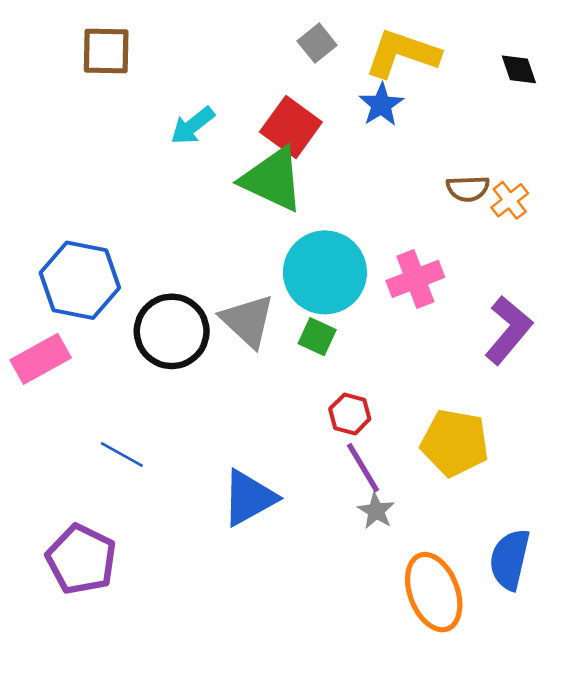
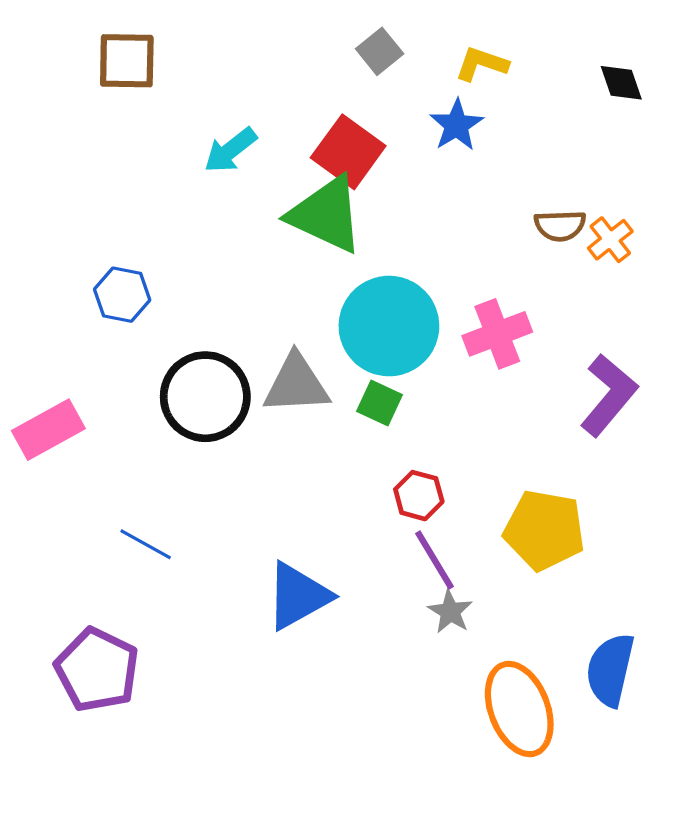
yellow L-shape: (402, 54) -> (482, 64), size x0.6
blue hexagon: (80, 280) -> (122, 295), moved, size x0.6
gray triangle: (248, 321) -> (296, 384), turned -46

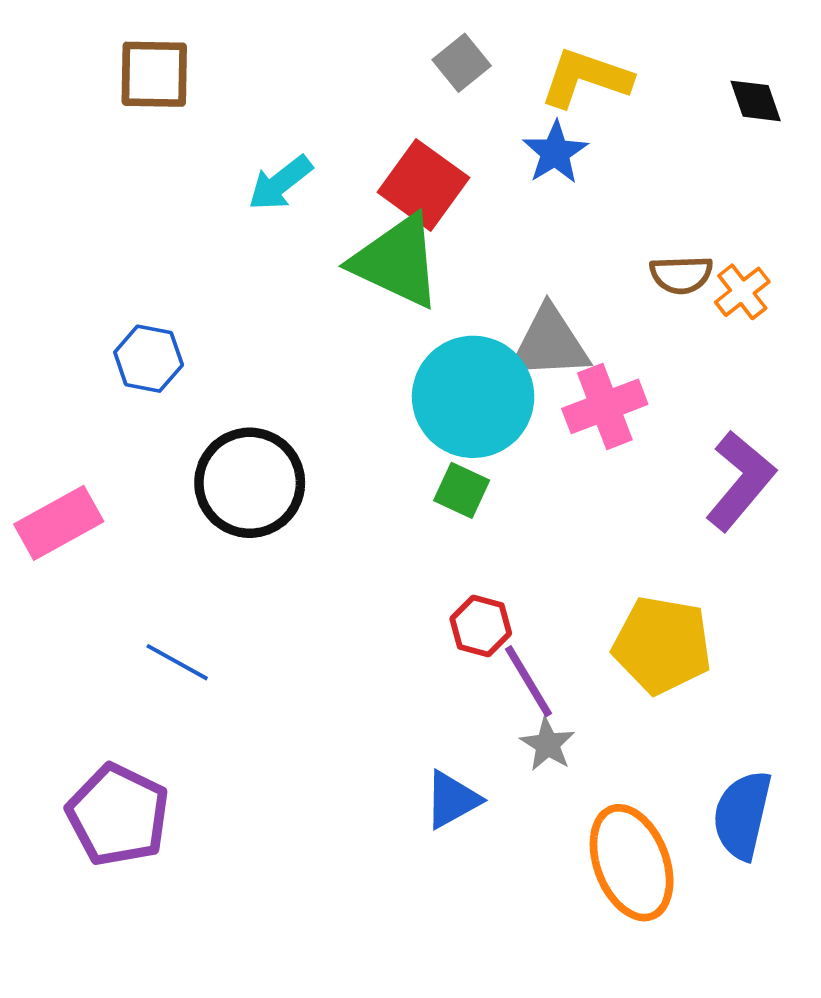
yellow L-shape: (482, 64) -> (586, 78), size x1.4
gray triangle: (296, 384) -> (549, 343), moved
red hexagon: (419, 496) -> (481, 626), moved
blue triangle: (298, 596) -> (452, 800), moved, size x0.7

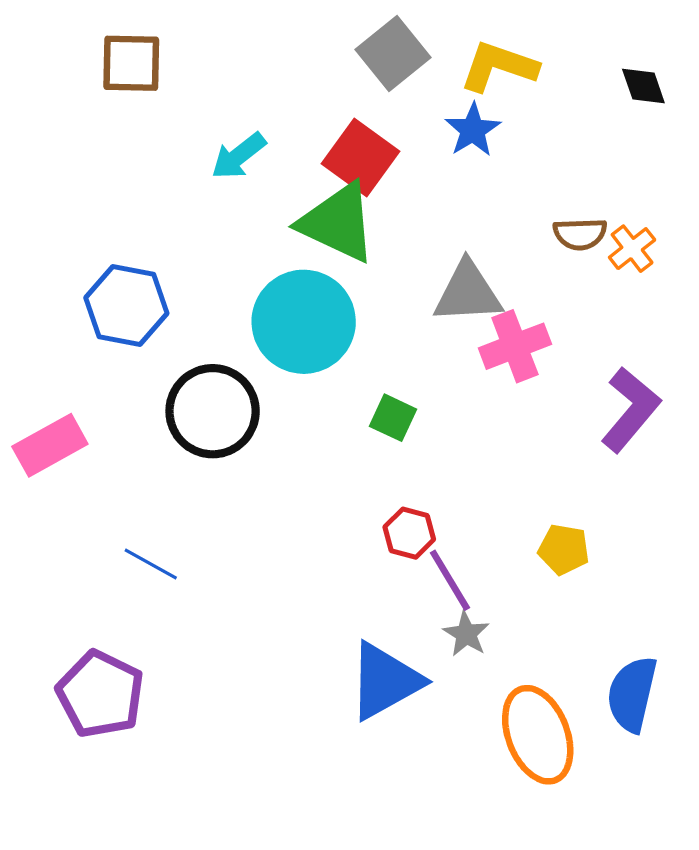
gray square: (462, 63) -> (393, 53), size x1.5
blue hexagon: (149, 359) -> (126, 305), size x1.4
cyan circle: (473, 397) -> (304, 322), moved
yellow pentagon: (662, 645) -> (564, 549), size x0.6
blue triangle: (452, 800) -> (385, 681), size x1.6

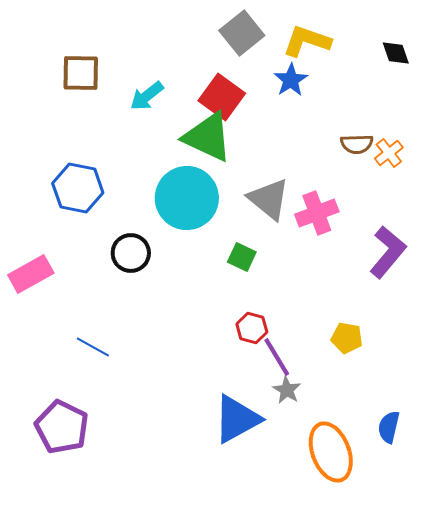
brown square: (131, 63) -> (81, 73), moved
gray triangle: (468, 292) -> (269, 199), moved, turned 42
black circle: (213, 411) -> (131, 253), size x0.7
blue semicircle: (632, 694) -> (389, 427), size x0.7

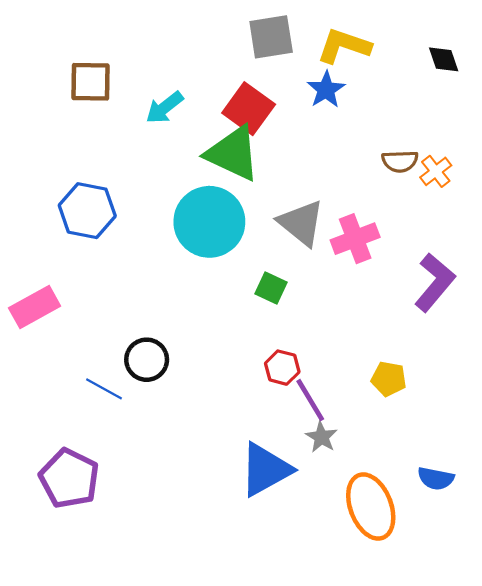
gray square: (242, 33) -> (271, 37), turned 30
black circle: (131, 253) -> (147, 360), moved
blue semicircle: (389, 427) -> (436, 478), turned -92

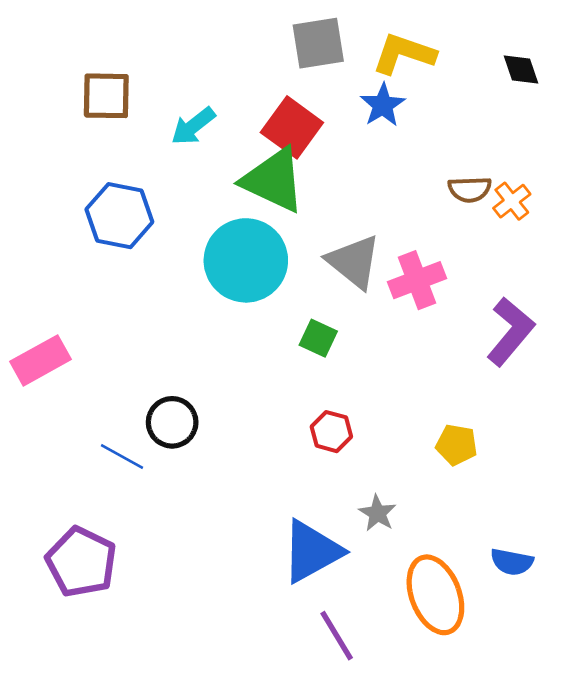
blue hexagon: (87, 211) -> (119, 216), moved
purple line: (310, 400) -> (337, 636), moved

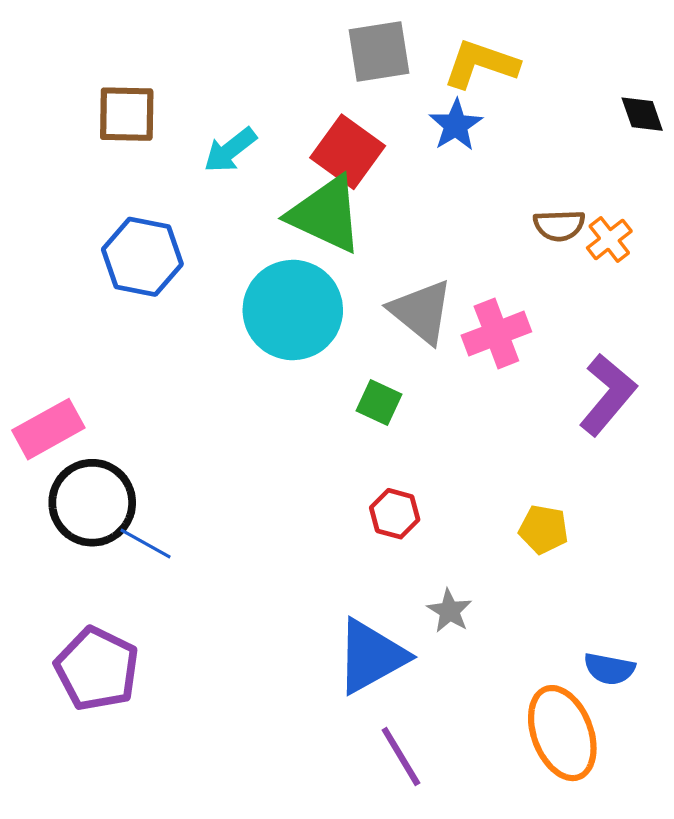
black diamond: (521, 69) -> (642, 114), moved
black circle: (172, 422) -> (92, 503), moved, size x1.4
orange ellipse: (435, 595) -> (562, 733), moved

